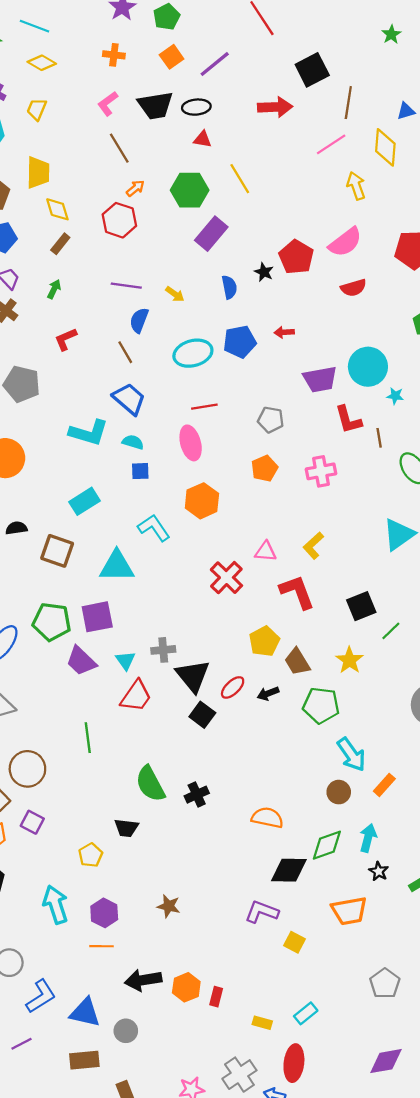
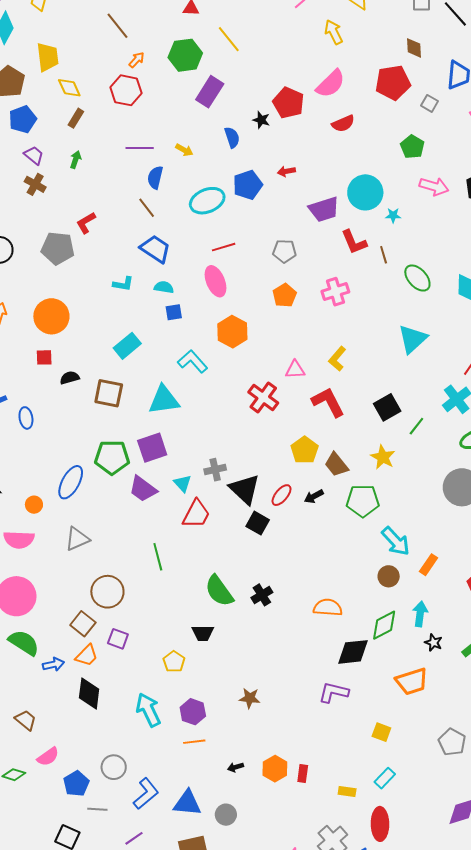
red L-shape: (66, 339) -> (86, 223), moved
cyan L-shape: (89, 433) -> (123, 284), size x0.6
yellow square: (294, 942) -> (381, 732), moved
black arrow: (143, 980) -> (235, 767), size x0.5

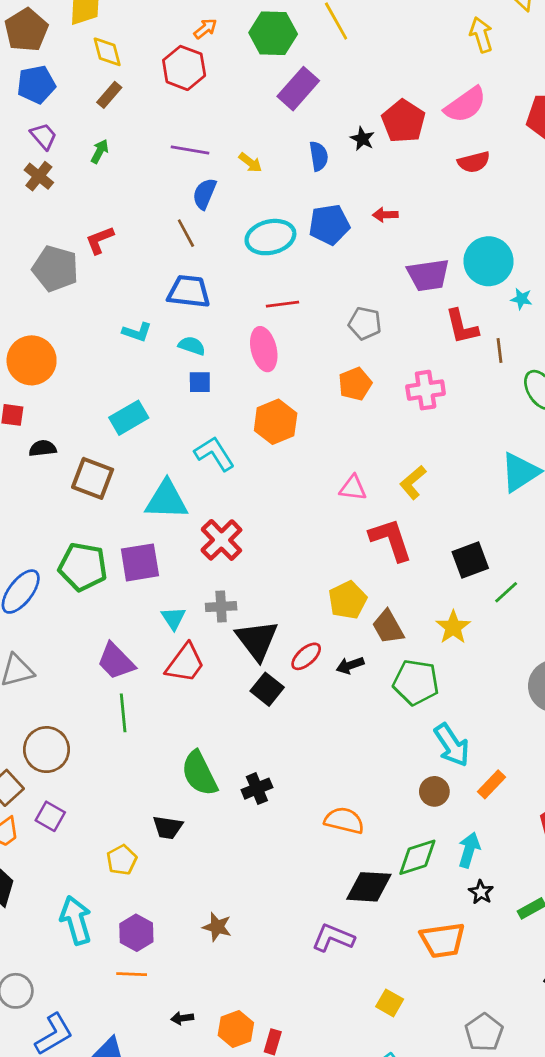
blue trapezoid: (155, 249) -> (189, 291), turned -36
red cross: (263, 398) -> (221, 540), moved
purple trapezoid: (143, 489) -> (116, 661), moved

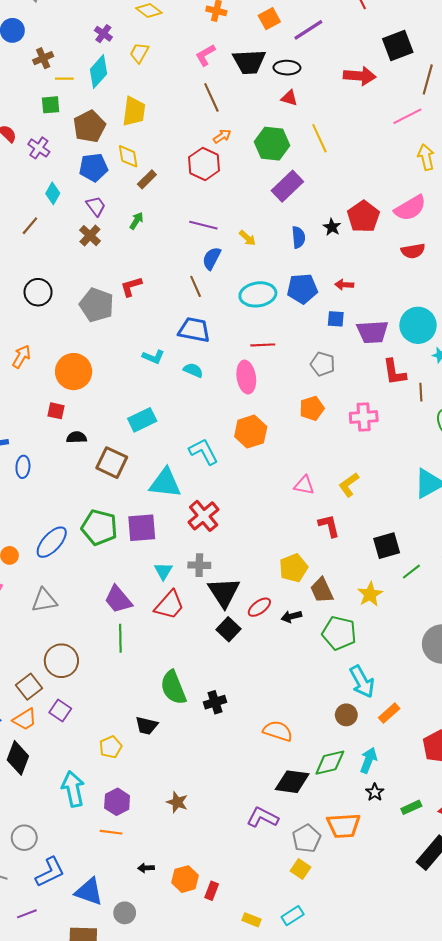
yellow diamond: (107, 52) -> (128, 156), moved
blue square: (200, 382) -> (336, 319), moved
red L-shape: (391, 540) -> (329, 526), size x0.7
gray pentagon: (484, 1032) -> (307, 839), moved

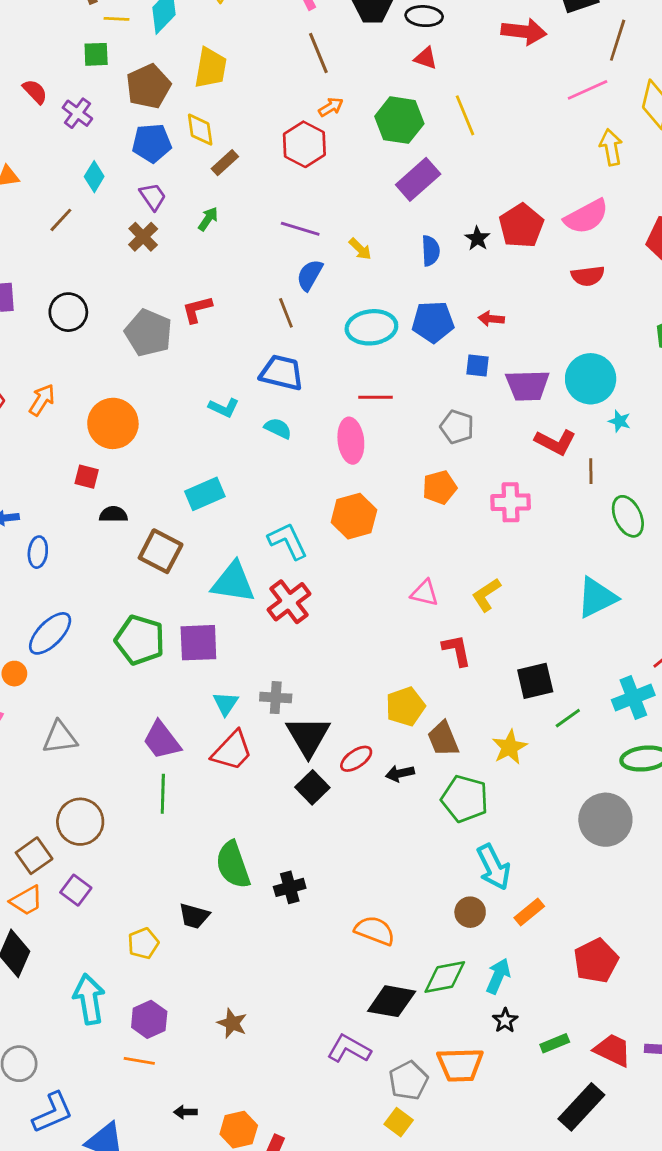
red L-shape: (394, 372) -> (555, 442), turned -56
red cross: (204, 516) -> (289, 602), moved
blue ellipse: (52, 542) -> (50, 633), moved

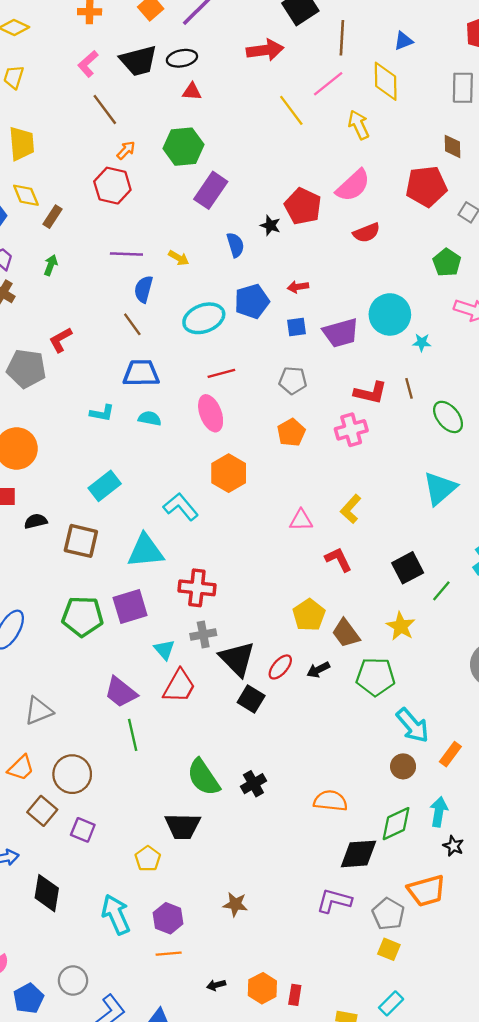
yellow line: (465, 115) -> (291, 110), moved
red L-shape: (555, 442) -> (370, 393), moved
red cross: (289, 602) -> (197, 588), moved, turned -32
orange trapezoid: (26, 901) -> (21, 768), moved
black trapezoid: (194, 916) -> (183, 826), size x1.4

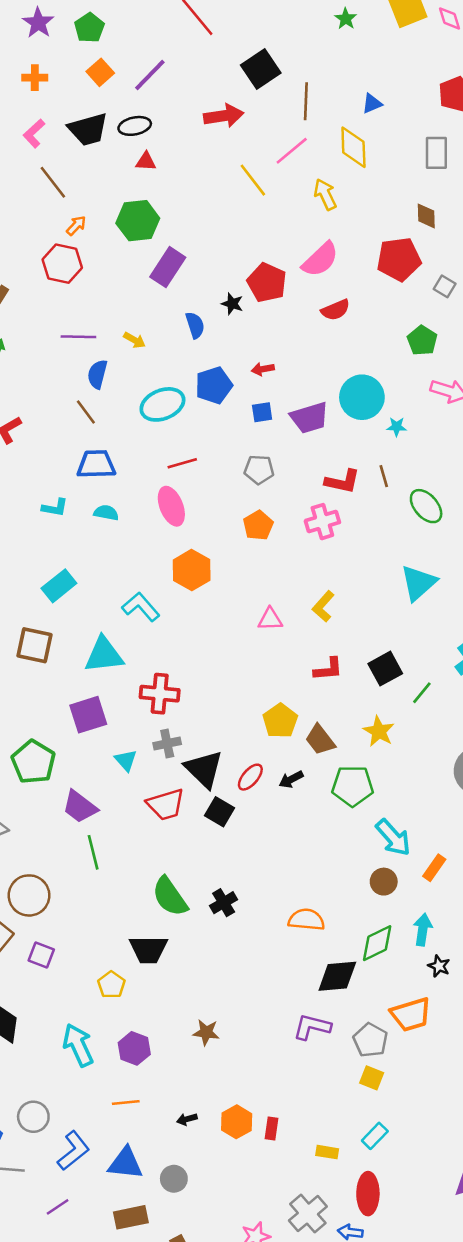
red L-shape: (338, 559) -> (328, 669), moved, turned 112
green pentagon: (83, 616) -> (33, 762), moved, turned 30
red trapezoid: (179, 686) -> (166, 805), moved, turned 45
orange line: (169, 954) -> (126, 1102), moved

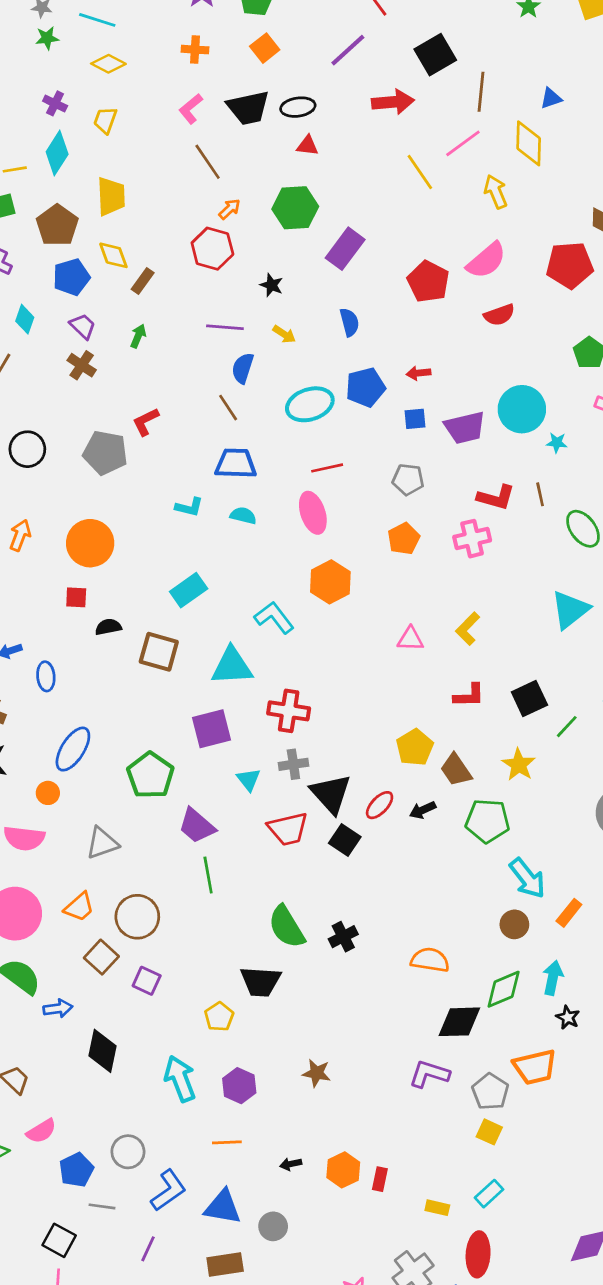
purple line: (150, 75) -> (348, 50), moved
purple rectangle: (168, 267) -> (345, 249), moved
black star: (232, 304) -> (272, 285), moved
purple line: (58, 1207) -> (148, 1249), turned -35

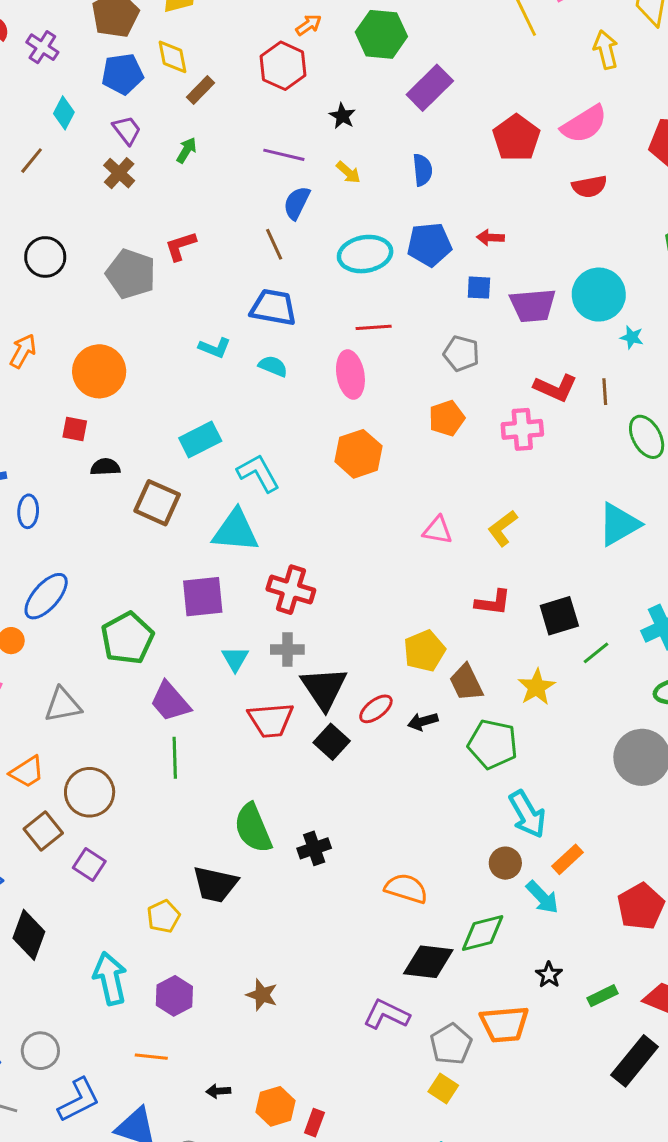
cyan L-shape: (274, 618) -> (258, 473), moved
cyan arrow: (553, 978) -> (542, 897), moved, turned 116

